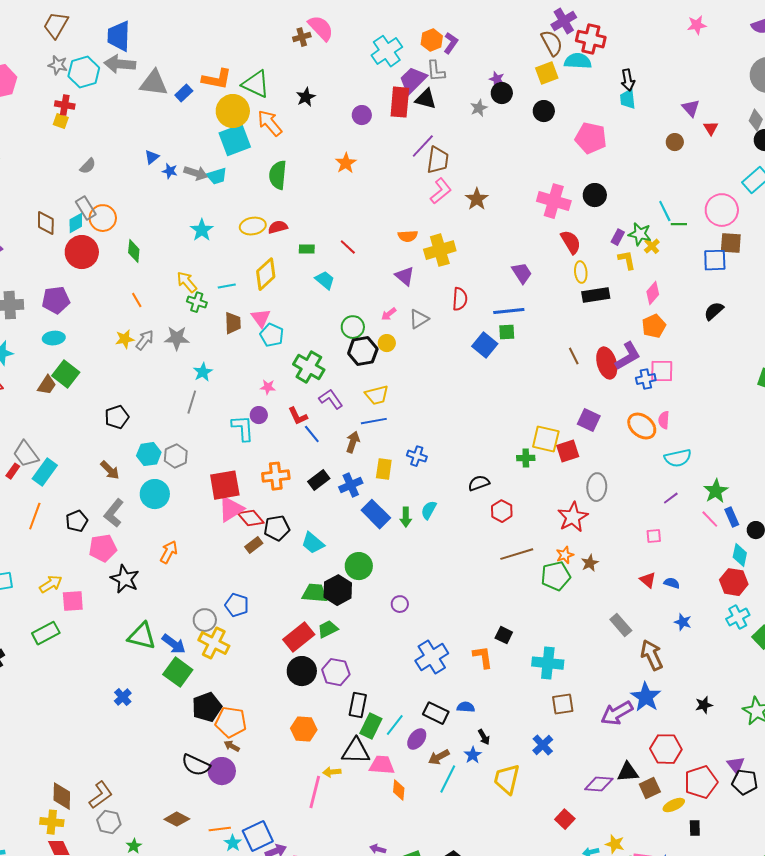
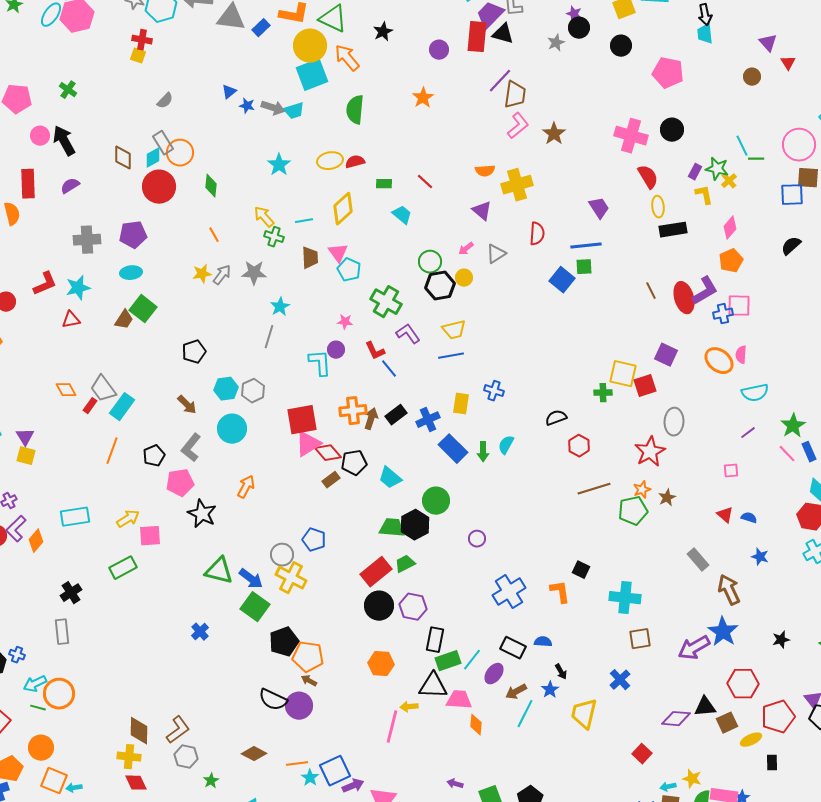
brown arrow: (353, 442) -> (371, 419), moved
green rectangle: (371, 726) -> (448, 661), turned 45

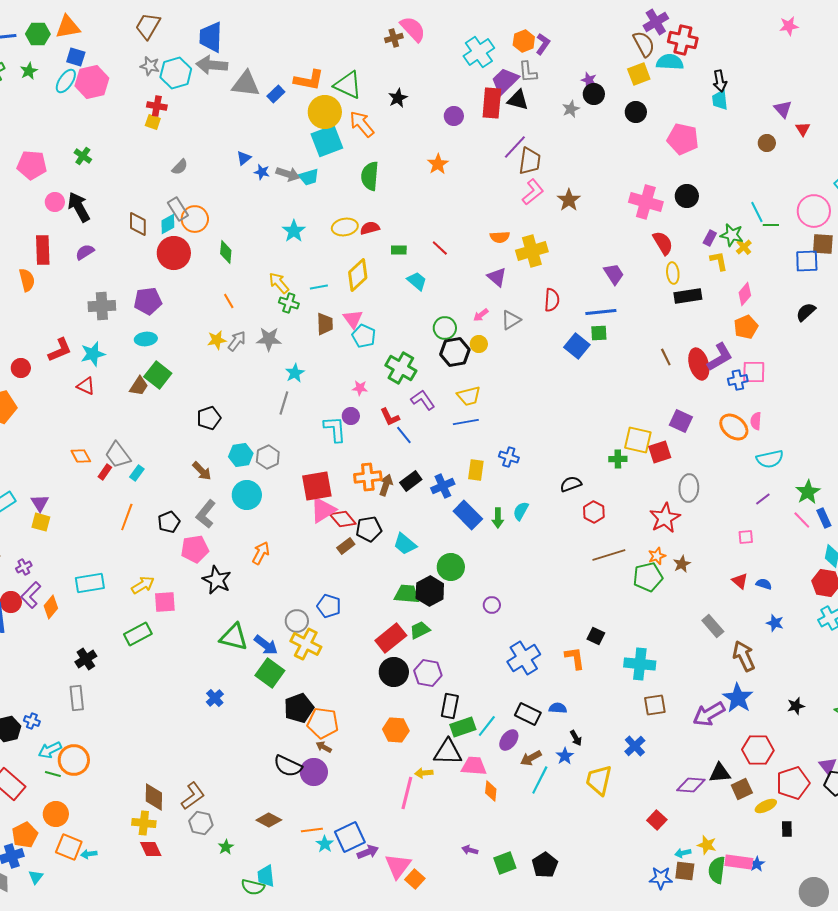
red triangle: (71, 320) -> (86, 386), turned 36
cyan rectangle: (122, 407) -> (137, 473), size x0.6

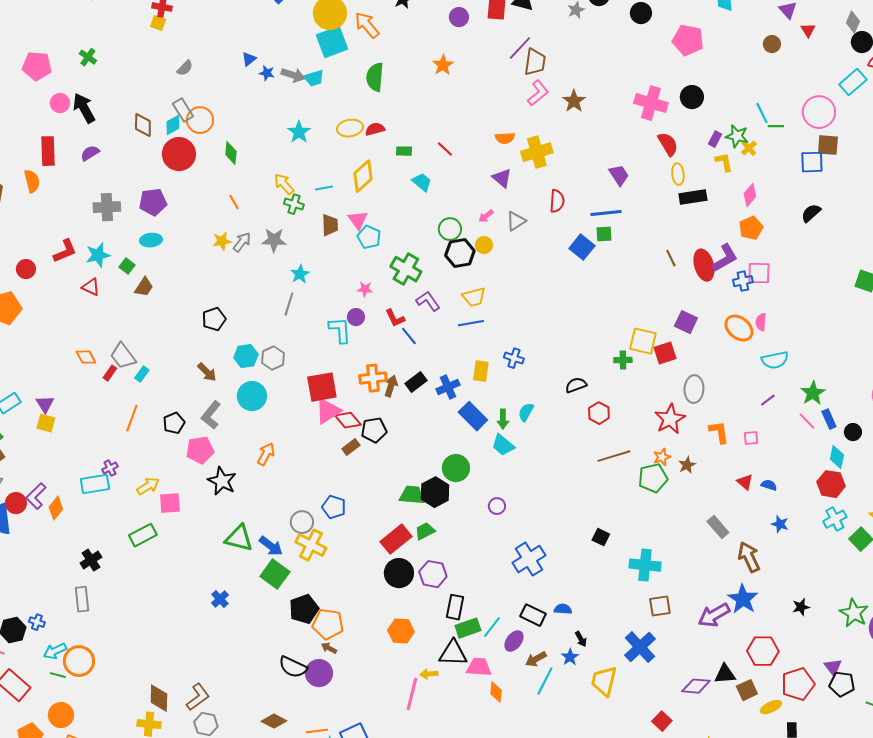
green square: (158, 375) -> (127, 266), moved, size x0.6
cyan trapezoid: (405, 544) -> (503, 445), moved
purple cross: (24, 567) -> (110, 468), moved
orange L-shape: (575, 658) -> (719, 432), moved
blue cross: (635, 746) -> (640, 647), size x1.5

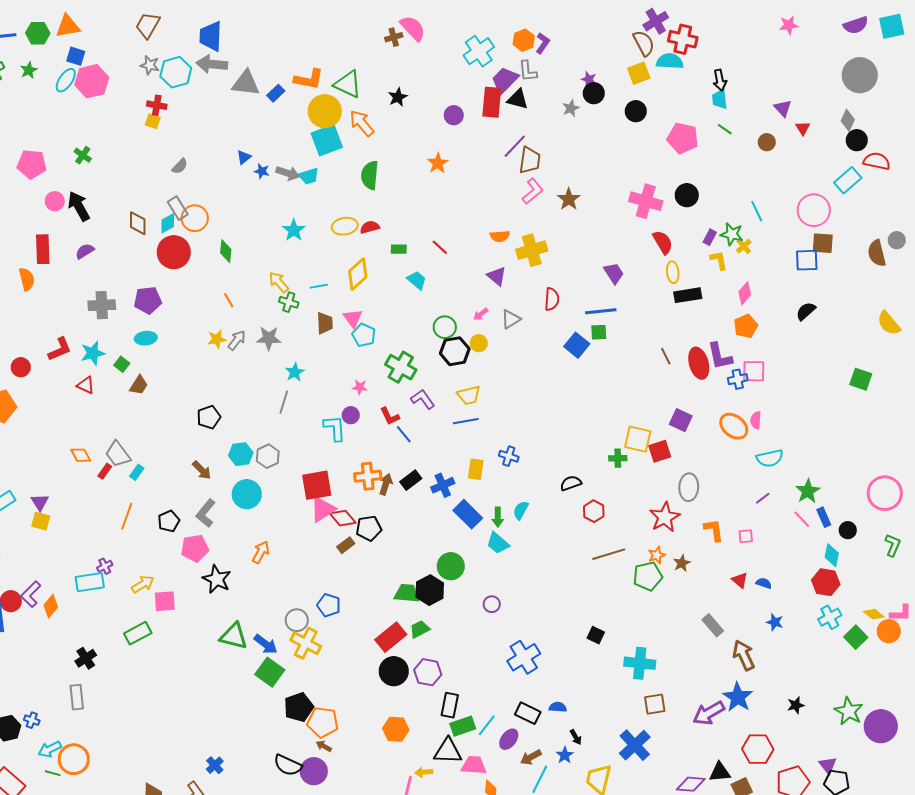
green line: (776, 126) -> (725, 129), moved, turned 35
purple L-shape: (725, 258) -> (720, 356), turned 108
blue cross: (220, 599) -> (215, 765), moved

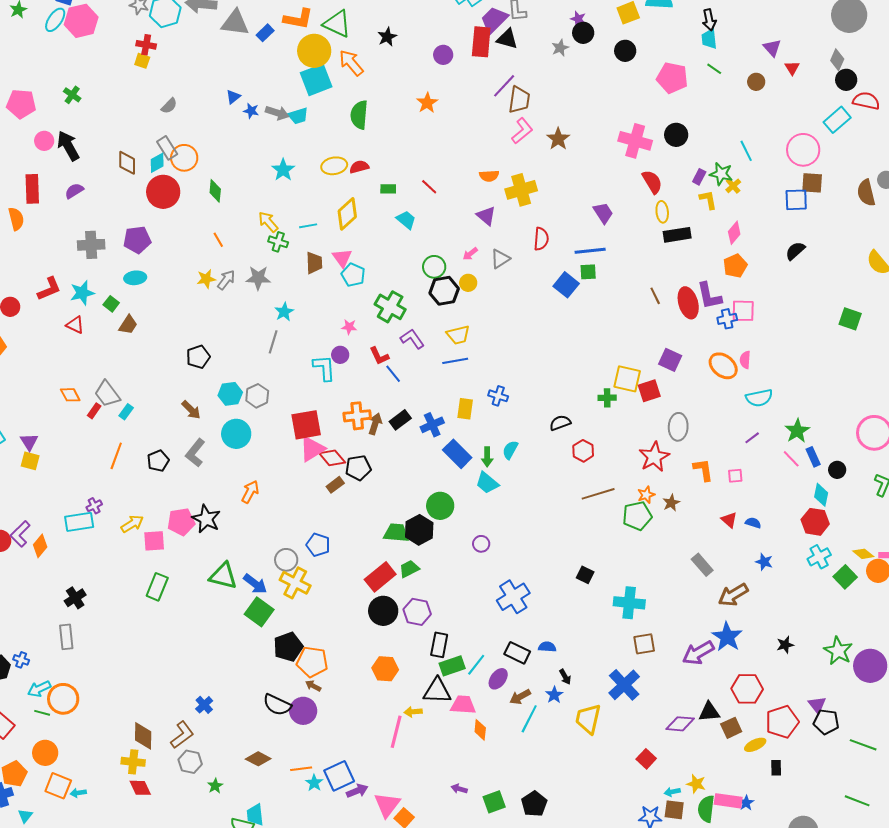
pink pentagon: (195, 548) -> (181, 522), moved
green rectangle: (138, 633) -> (157, 587), moved, turned -40
brown arrow: (744, 655) -> (733, 595), turned -96

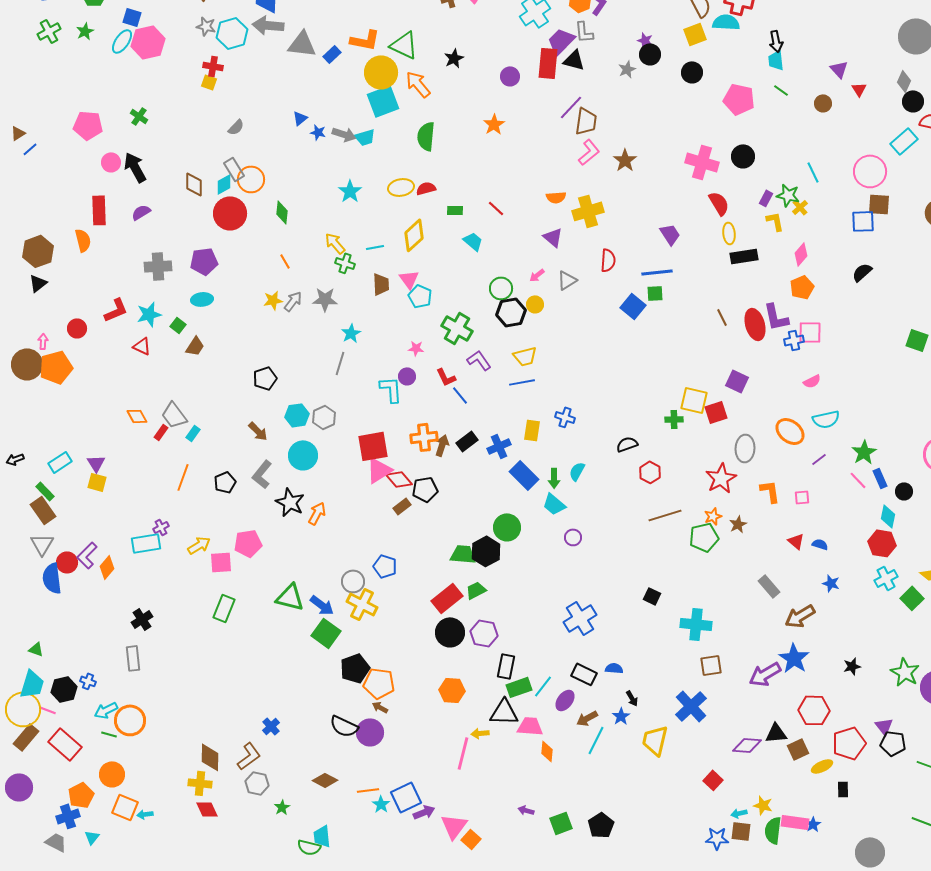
pink semicircle: (745, 360) -> (812, 381), turned -120
orange ellipse: (723, 366) -> (790, 431), moved
black star: (206, 519) -> (290, 502), moved
purple circle: (481, 544) -> (573, 537), moved

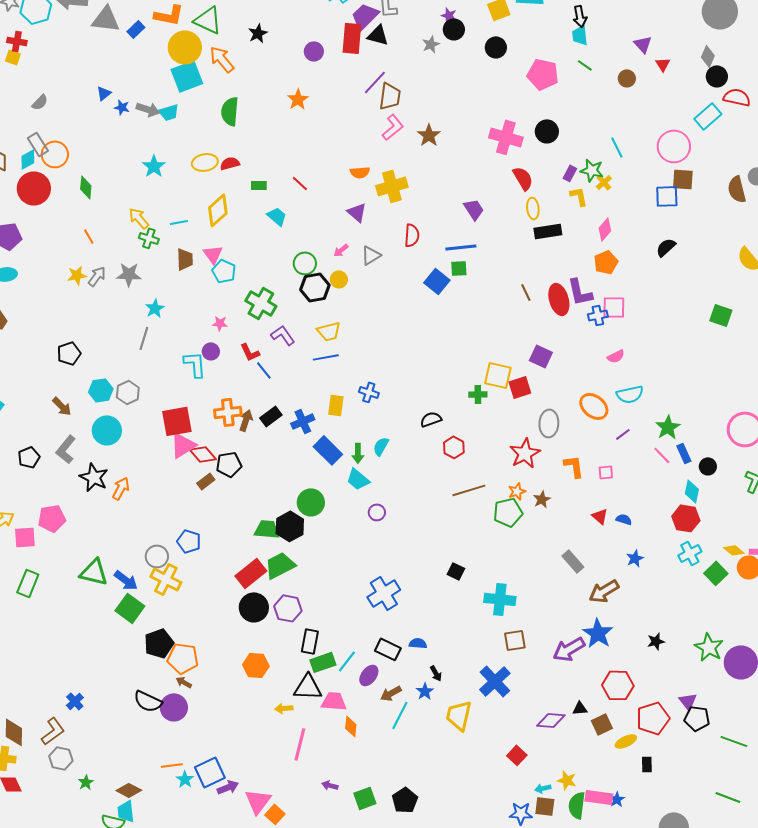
blue star: (831, 583) -> (635, 558), turned 30
green trapezoid: (476, 590) -> (280, 565), size x1.5
black triangle: (776, 733) -> (580, 708), size x0.7
pink line: (463, 753) -> (300, 744), moved
brown diamond: (325, 780) -> (129, 790), moved

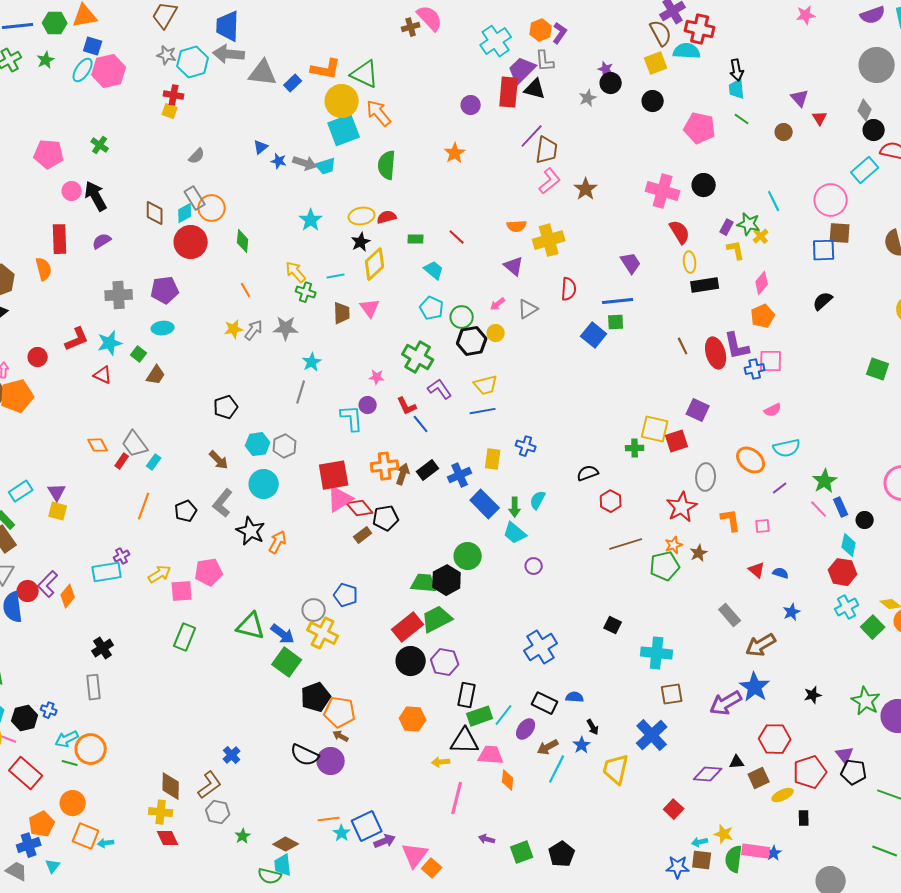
black star: (258, 33) -> (361, 242), moved
cyan pentagon: (224, 271) -> (432, 308), moved

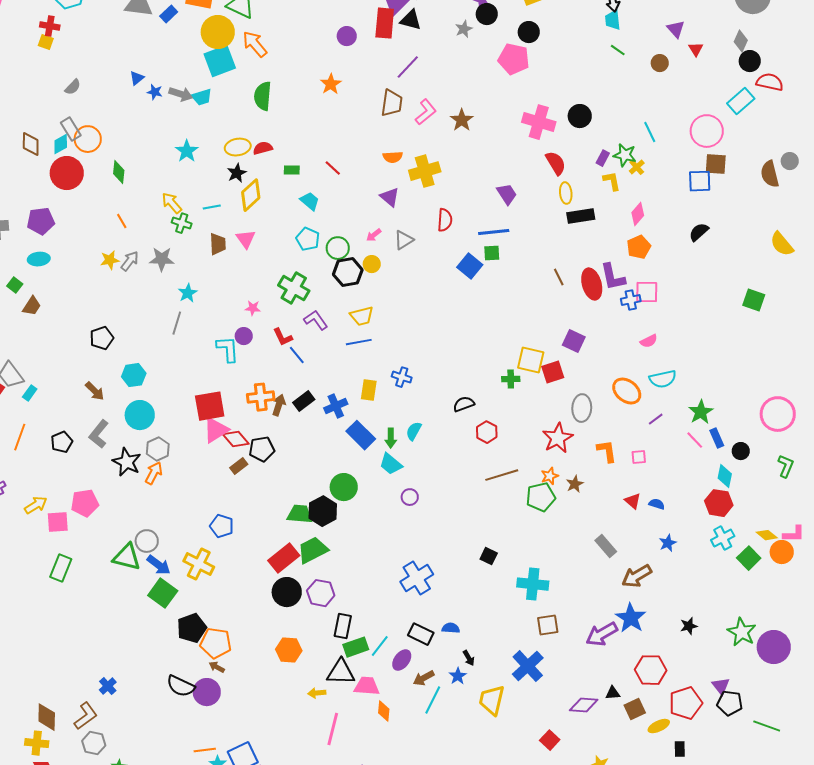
pink pentagon: (700, 128) -> (514, 59), moved
brown trapezoid: (547, 150) -> (392, 103), moved
gray hexagon: (285, 446) -> (158, 449), moved
gray circle: (314, 610) -> (147, 541), moved

